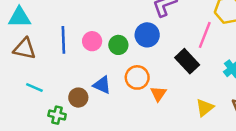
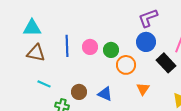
blue circle: (147, 35) -> (146, 42), moved
orange circle: (137, 77) -> (126, 65), moved
blue triangle: (102, 85) -> (105, 94), moved

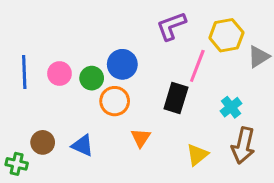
purple L-shape: (148, 18) -> (171, 26), moved
blue circle: (146, 42) -> (122, 64), moved
black rectangle: (166, 63) -> (176, 98), turned 60

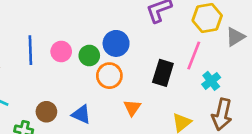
pink line: (197, 66) -> (194, 55), moved

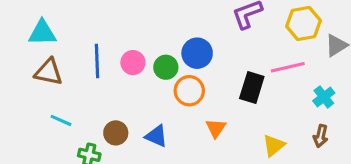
pink line: (194, 55) -> (288, 67), turned 56
cyan cross: (211, 81) -> (324, 97), moved
brown arrow: (222, 114) -> (321, 136), size x0.6

